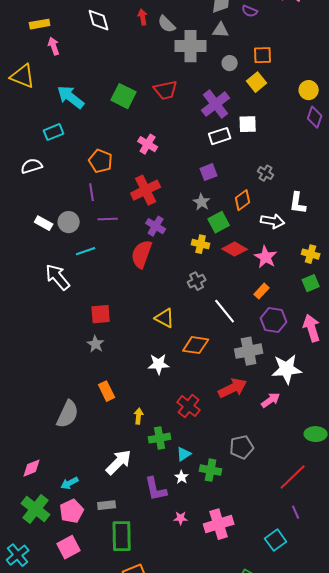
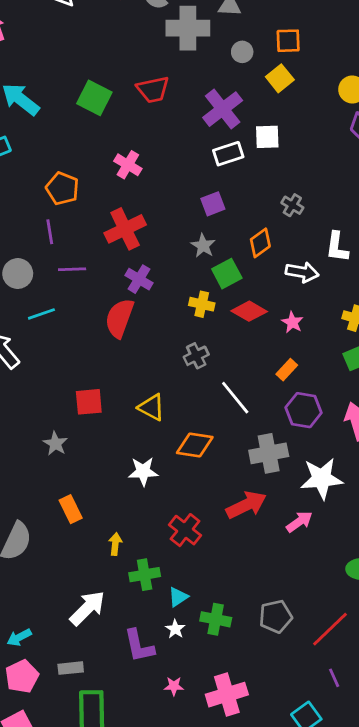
pink star: (266, 257) -> (292, 322), size x0.7
red square: (101, 314) -> (89, 402), moved
gray pentagon: (242, 447) -> (276, 616), moved

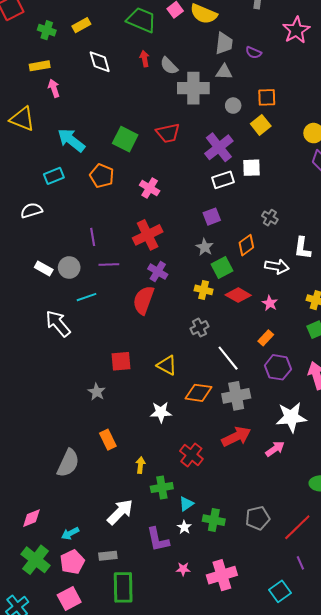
orange pentagon: (62, 188) -> (102, 176), moved
gray cross: (269, 453) -> (236, 396), moved

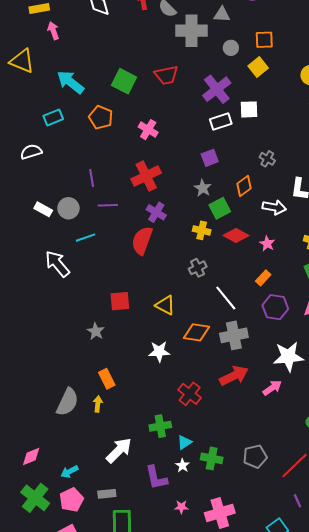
yellow arrow: (140, 465) -> (98, 404), moved

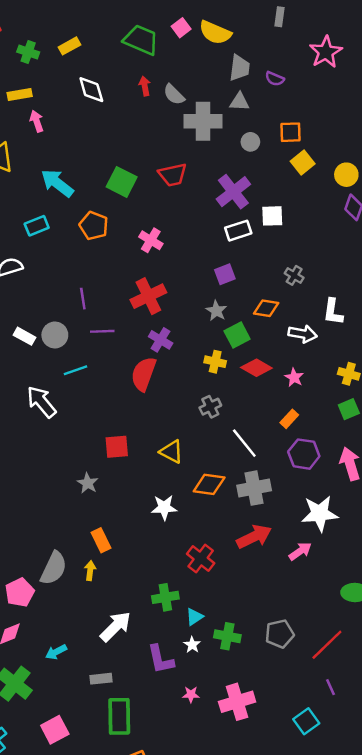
yellow square: (258, 67) -> (303, 163), moved
orange diamond: (244, 186) -> (266, 308), turned 45
pink pentagon: (71, 500) -> (20, 592), moved

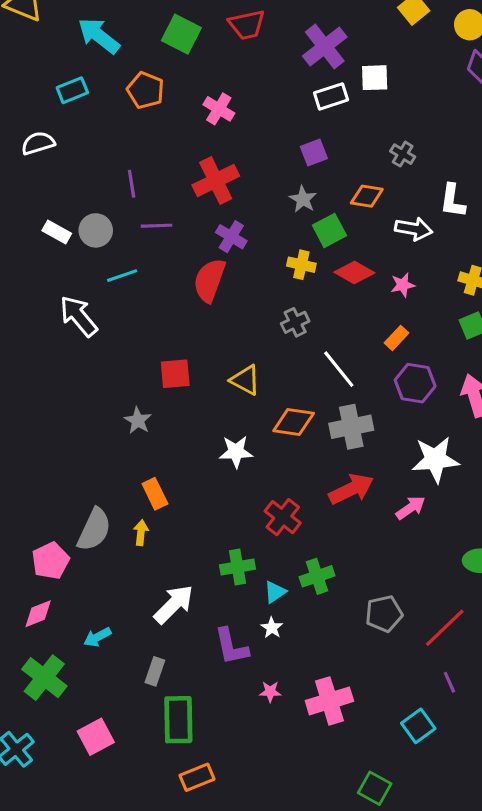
pink star: (294, 378) -> (403, 285), turned 30
green cross: (227, 636) -> (317, 576), moved, turned -30
gray rectangle: (101, 679) -> (155, 671), turned -65

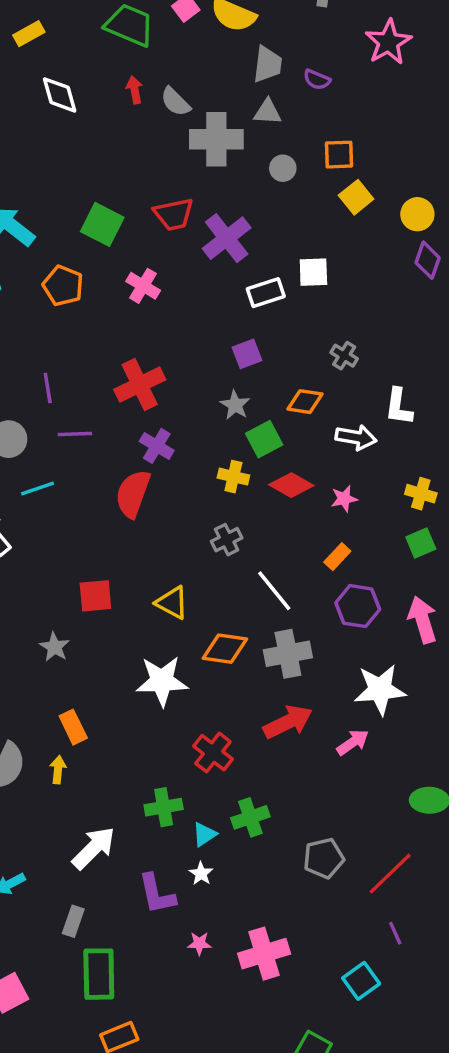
purple cross: (325, 47) -> (227, 238), moved
pink cross: (219, 109) -> (143, 286), moved
white star: (236, 452) -> (162, 681), size x1.4

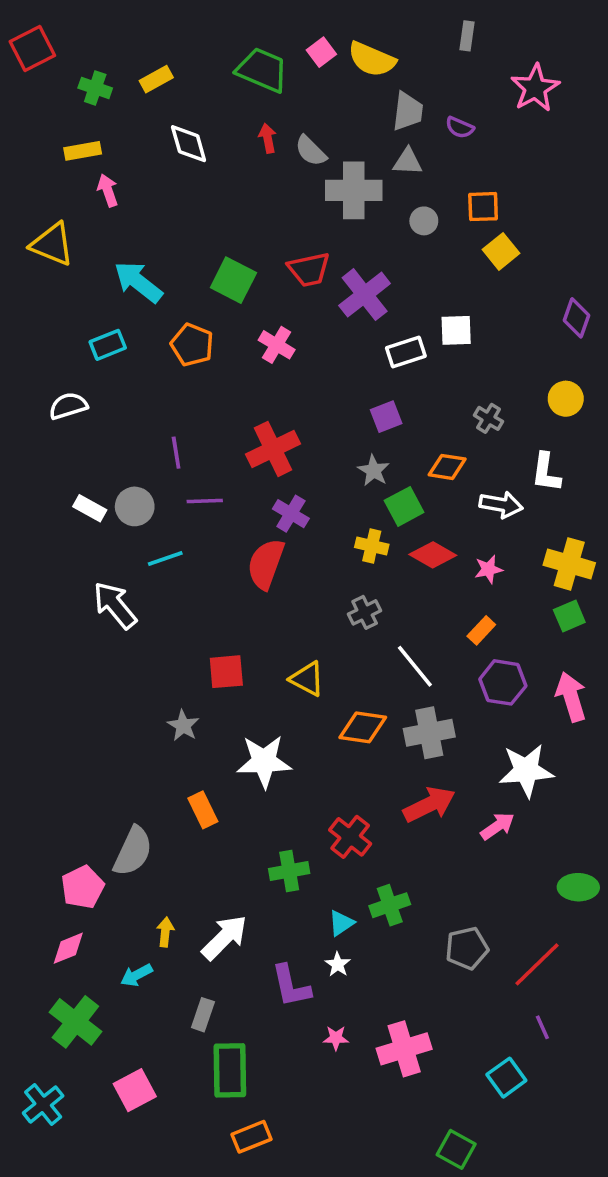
yellow circle: (417, 214) -> (566, 399), moved
yellow cross: (421, 494) -> (569, 564), size x1.5
white star: (162, 681) -> (264, 761), moved
yellow arrow: (58, 770) -> (165, 932), moved
green cross: (164, 807) -> (289, 871), moved

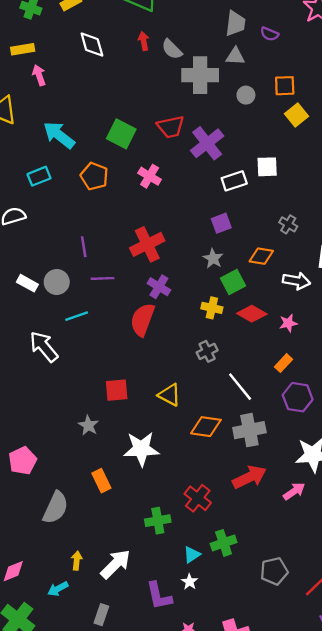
pink pentagon: (83, 887) -> (23, 461), moved

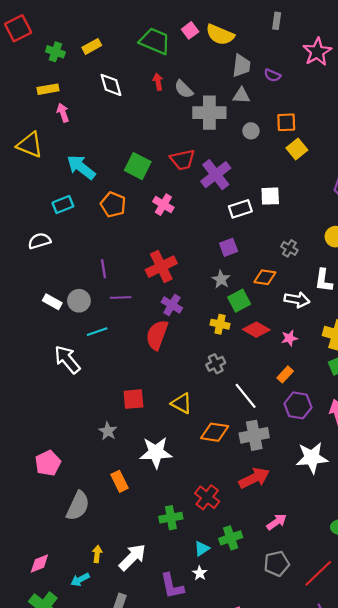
pink arrow: (294, 491) -> (277, 522), moved

